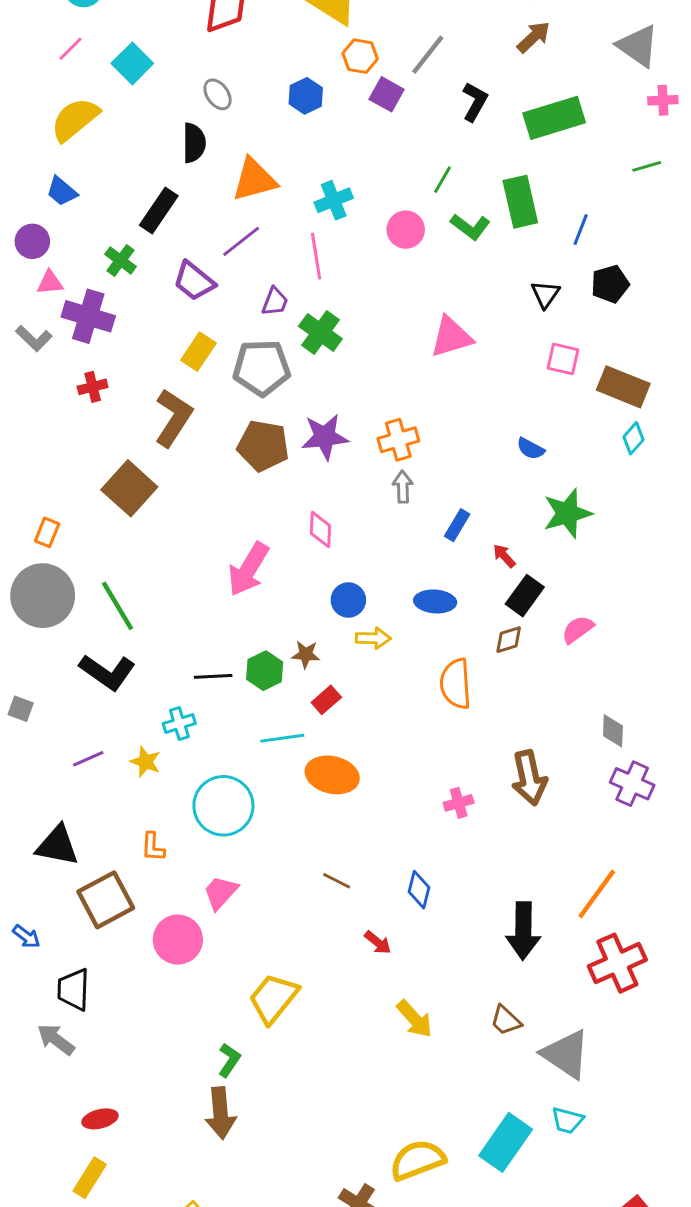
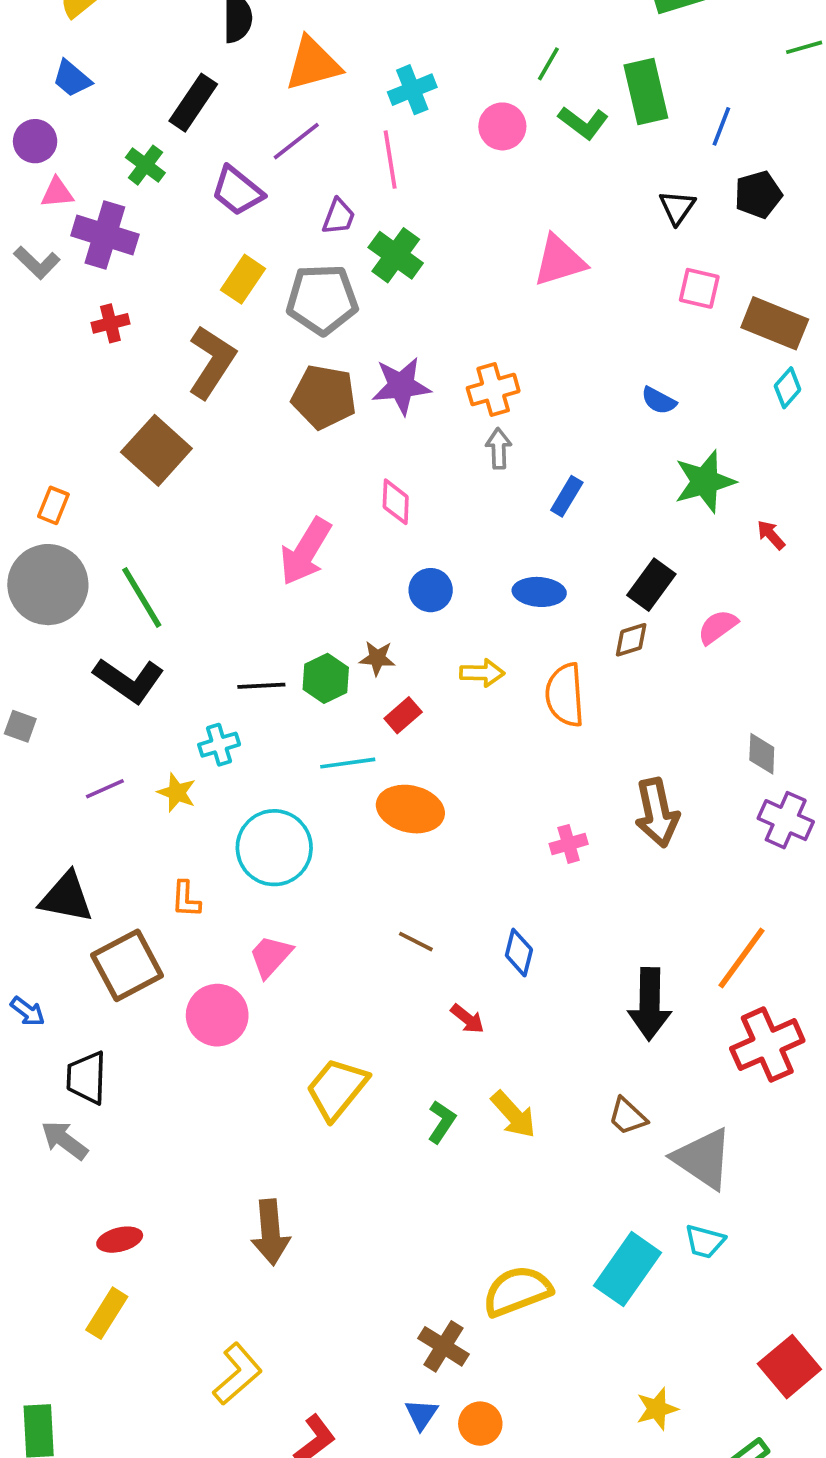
red arrow: (504, 556) -> (771, 535), moved
yellow arrow: (373, 638) -> (482, 673), moved
green L-shape: (229, 1060) -> (442, 1122), moved

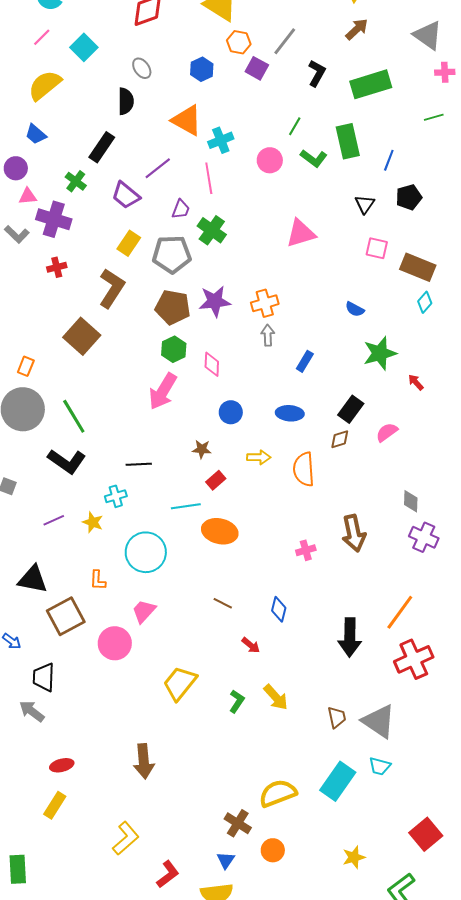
orange triangle: (313, 64) -> (187, 120), moved, turned 44
green hexagon: (326, 678) -> (174, 349), moved
brown trapezoid: (627, 1116) -> (337, 717), moved, turned -145
orange circle: (480, 1424) -> (273, 850), moved

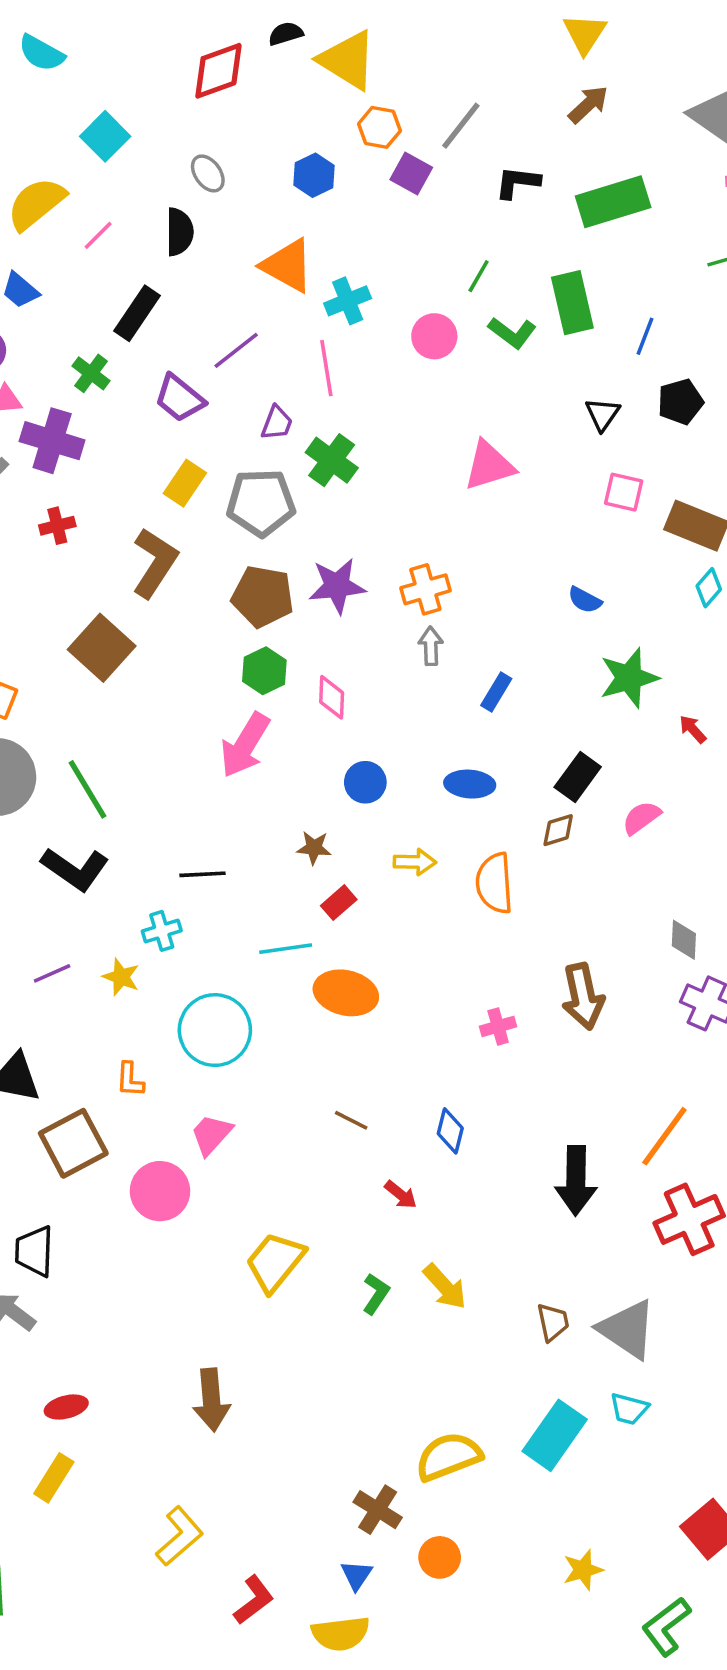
pink line: (42, 37) -> (98, 235), moved
black L-shape: (317, 73) -> (518, 182), turned -112

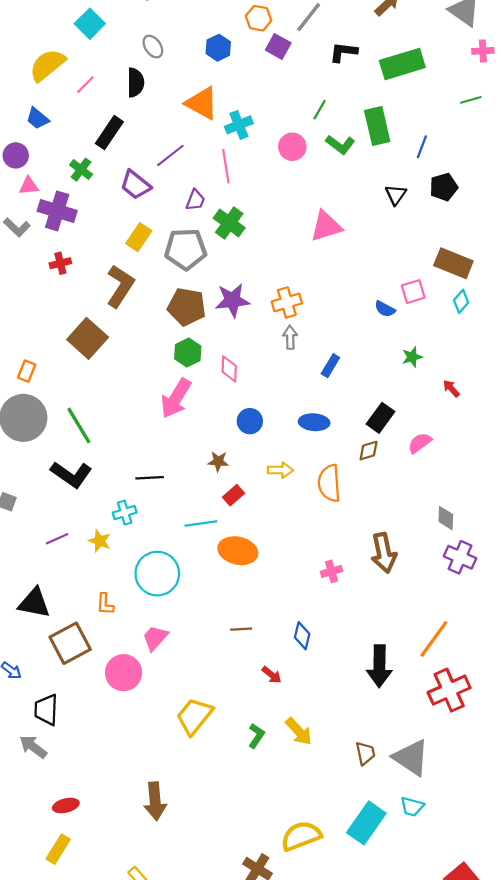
pink square: (624, 492) -> (413, 292), moved, turned -30
green star: (629, 678) -> (412, 357), size x0.6
brown line: (351, 1120) -> (241, 629), turned -30

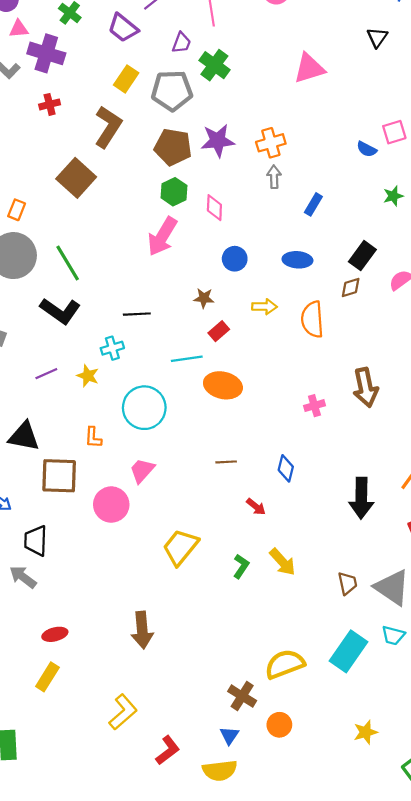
brown square: (70, 643) -> (59, 476), turned 30

